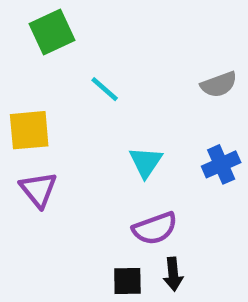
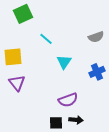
cyan triangle: (146, 162) -> (64, 62), moved
black arrow: (173, 274) -> (76, 120), turned -80

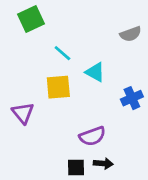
gray semicircle: (96, 37) -> (131, 34), moved
yellow square: (13, 57) -> (58, 87), moved
cyan triangle: (64, 62) -> (95, 72), moved, turned -35

